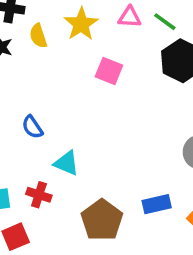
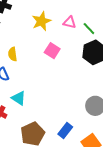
yellow semicircle: (38, 36) -> (13, 54), moved
blue rectangle: (157, 204) -> (65, 131), turned -49

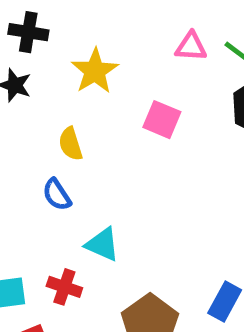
yellow star: (41, 21) -> (95, 71), moved

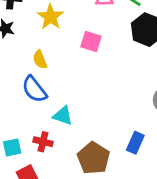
blue semicircle: (57, 195) -> (34, 89), size x1.5

